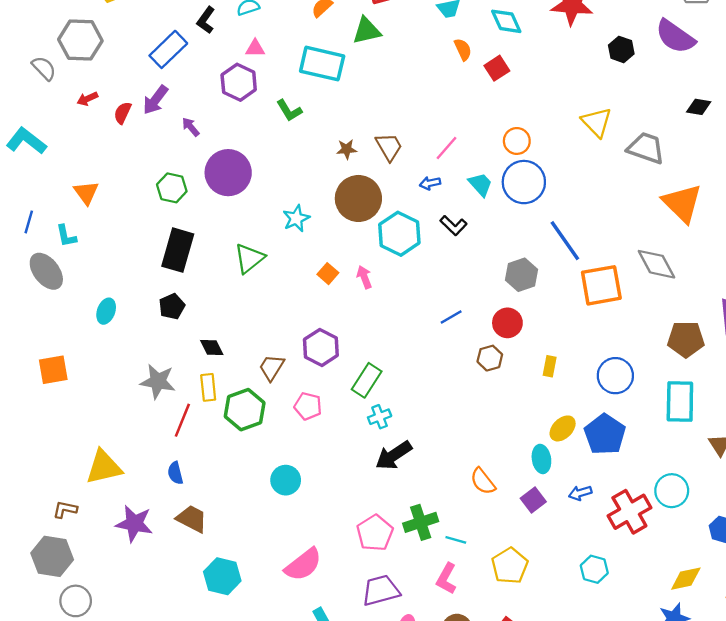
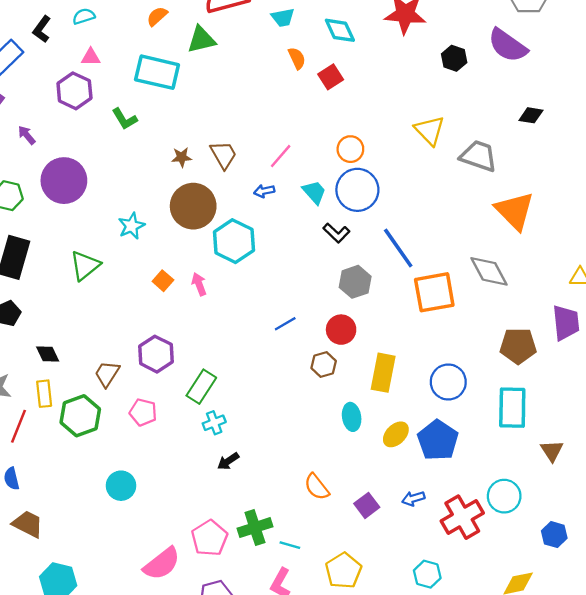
black L-shape: (453, 225) -> (336, 233), moved
yellow rectangle: (550, 366) -> (383, 373), size x1.8
black arrow: (394, 455) -> (228, 461), size x0.6
cyan ellipse: (541, 459) -> (352, 417), moved
pink semicircle: (303, 565) -> (162, 564), moved

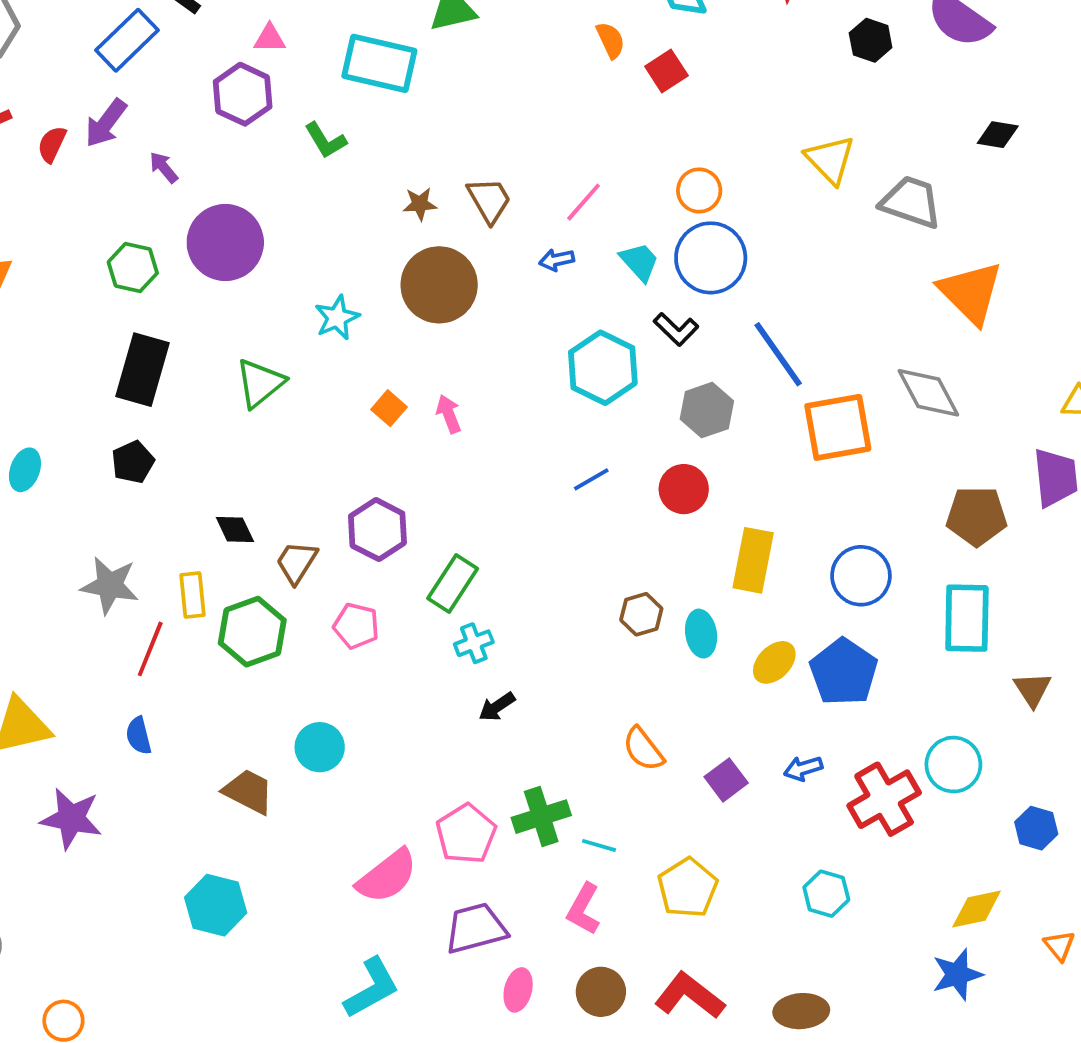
cyan hexagon: (234, 241) -> (603, 368), moved
black diamond: (48, 354) -> (235, 530), moved
brown hexagon: (324, 365) -> (641, 614), moved
brown trapezoid: (28, 524) -> (248, 791), moved

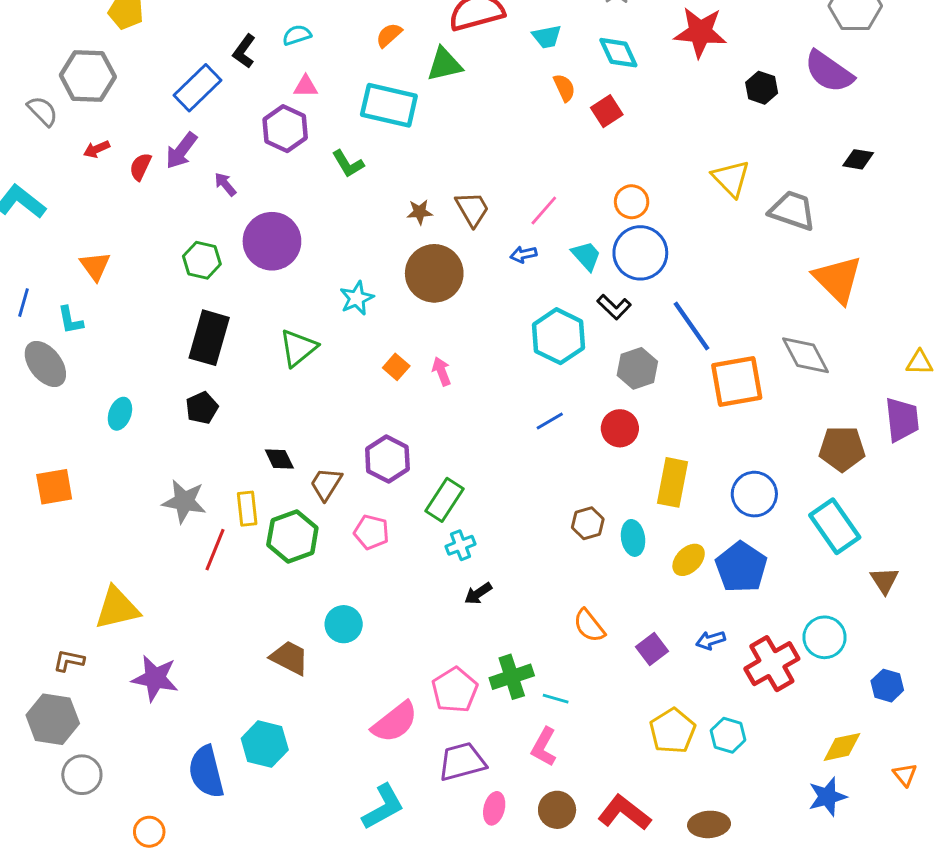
cyan rectangle: (967, 618) -> (835, 526), turned -36
blue semicircle: (139, 736) -> (206, 772), moved, size x1.8
yellow pentagon: (688, 888) -> (672, 731), moved

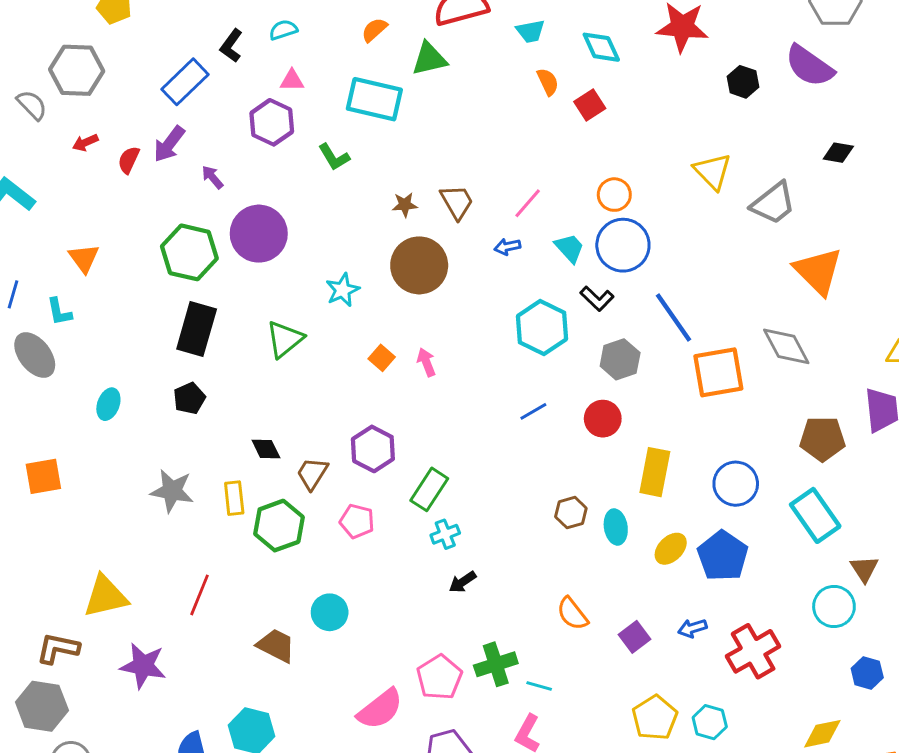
gray trapezoid: (792, 211) -> (773, 203), turned 123
green hexagon: (202, 260) -> (189, 252), size x1.5
red line: (215, 550) -> (199, 595), moved
cyan circle: (825, 637) -> (834, 606), moved
brown L-shape: (69, 661) -> (58, 648), size x1.4

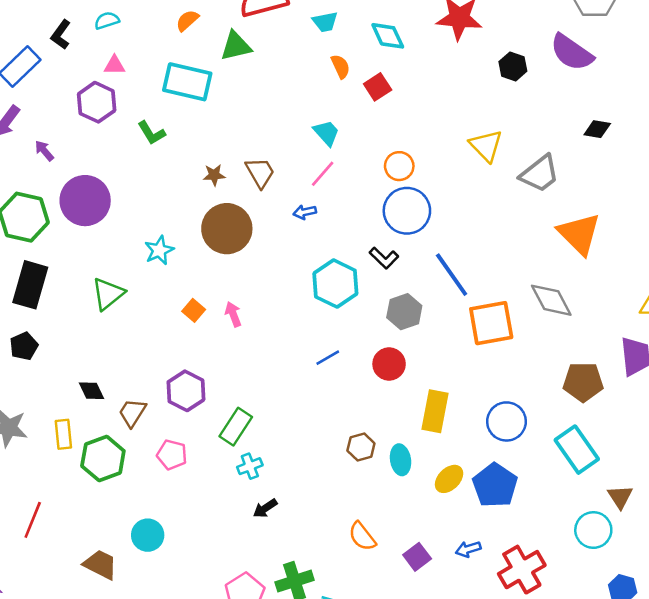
cyan trapezoid: (569, 248) -> (326, 133), moved

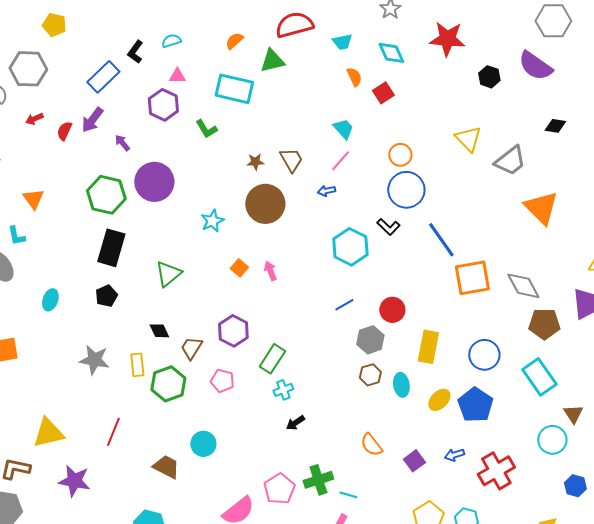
green triangle: (108, 294) -> (168, 274), moved
gray diamond: (551, 300) -> (523, 286), moved
gray hexagon: (404, 312) -> (370, 340), moved

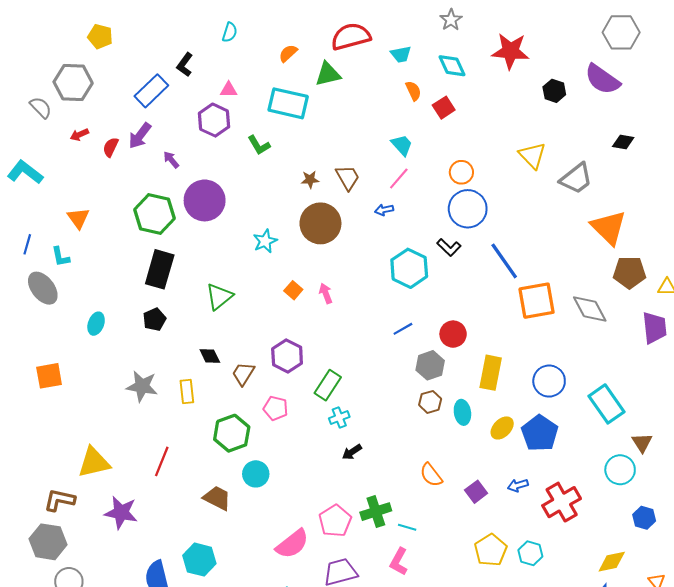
cyan semicircle: (171, 41) -> (230, 32), moved, turned 126
brown pentagon: (544, 324) -> (629, 272), moved
green hexagon: (168, 384) -> (232, 433), moved

